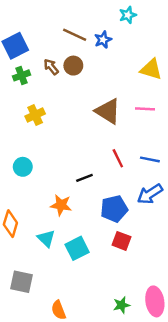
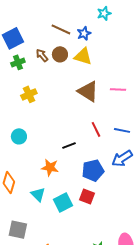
yellow triangle: (151, 69) -> (83, 56), moved
red square: (122, 241) -> (87, 197), moved

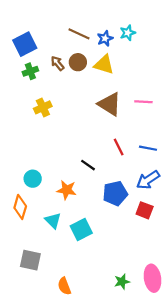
cyan star: (104, 13) -> (128, 33), moved
cyan circle: (19, 136) -> (33, 179), moved
black line: (69, 145) -> (88, 165), turned 56
red square: (87, 197) -> (145, 210), moved

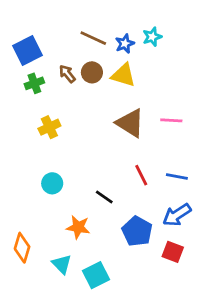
cyan circle: (33, 179) -> (52, 183), moved
blue pentagon: (115, 193) -> (137, 231), turned -30

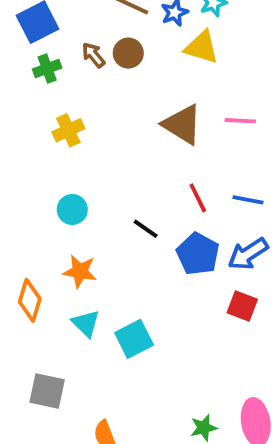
yellow triangle: (123, 75) -> (202, 47), moved
orange star: (78, 227) -> (80, 271), moved
blue pentagon: (137, 231) -> (198, 254), moved

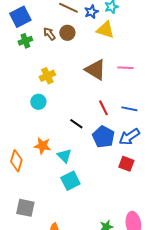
yellow cross: (68, 130) -> (47, 76), moved
cyan circle: (72, 210) -> (38, 102), moved
cyan triangle: (86, 323) -> (64, 156), moved

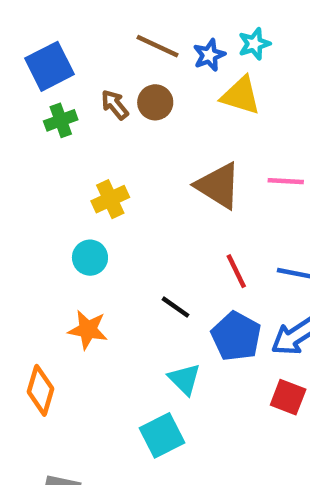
orange star: (42, 146) -> (88, 330), moved
cyan triangle: (64, 156) -> (184, 379), moved

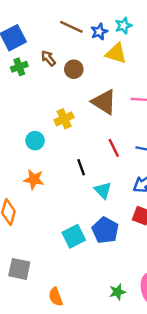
brown circle: (155, 102) -> (74, 69), moved
yellow cross: (110, 199) -> (64, 119), moved
black line: (175, 307) -> (81, 167), turned 35
blue pentagon: (236, 336) -> (105, 230), moved
cyan triangle: (184, 379) -> (103, 190), moved

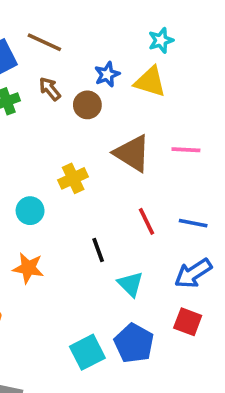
brown line: (71, 27) -> (44, 42), moved
blue star: (99, 32) -> (107, 74), moved

